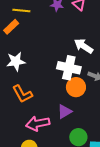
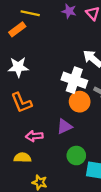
pink arrow: (38, 123) -> (34, 136), size x0.7

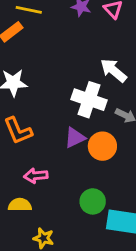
orange circle: (80, 102) -> (102, 146), moved
purple triangle: (65, 126) -> (75, 138), moved

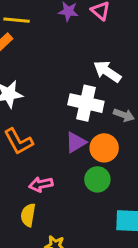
green circle: (93, 201) -> (97, 179), moved
yellow semicircle: (20, 205) -> (28, 215), turned -75

